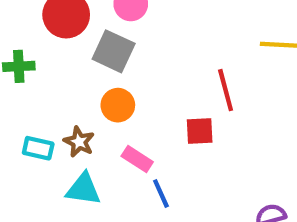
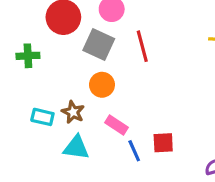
red line: (226, 90) -> (142, 46), moved
red square: (200, 131) -> (163, 143), moved

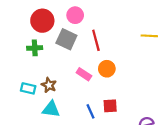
green cross: (28, 56) -> (35, 48), moved
orange circle: (102, 85) -> (107, 69), moved
pink rectangle: (116, 125) -> (84, 74), moved

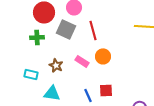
brown star: (49, 85) -> (56, 65), moved

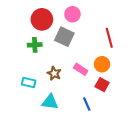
red line: (93, 30) -> (109, 38), moved
red square: (106, 90) -> (102, 85), moved, turned 32

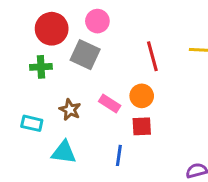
red square: (102, 85) -> (142, 126), turned -32
blue line: (87, 104) -> (119, 155), turned 32

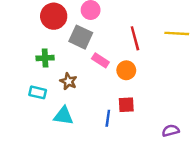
green cross: (41, 67) -> (45, 58), moved
pink rectangle: (110, 103) -> (100, 60), moved
red square: (142, 126) -> (126, 105), moved

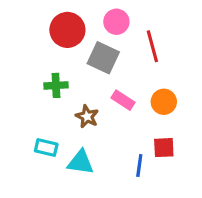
red line: (135, 38) -> (152, 46), moved
pink rectangle: (100, 60) -> (123, 100), moved
cyan rectangle: (38, 92) -> (46, 148), moved

